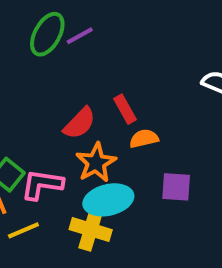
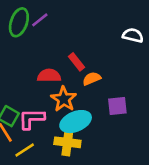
red semicircle: (80, 123) -> (49, 76), turned -125

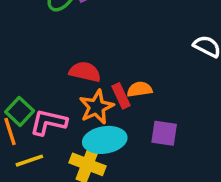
red rectangle: (76, 62) -> (121, 96), moved

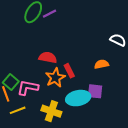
orange semicircle: (140, 89) -> (102, 64), moved
cyan ellipse: (105, 140) -> (78, 98), moved

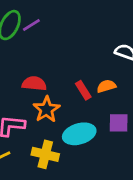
red rectangle: (69, 71) -> (83, 90), moved
purple square: (95, 91) -> (119, 123), moved

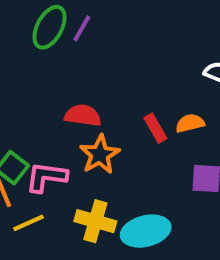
purple line: (31, 25) -> (82, 28), turned -30
cyan ellipse: (79, 134) -> (146, 231), moved

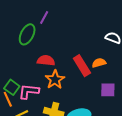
green ellipse: (50, 27) -> (27, 34), moved
red rectangle: (155, 128) -> (82, 66), size x1.5

